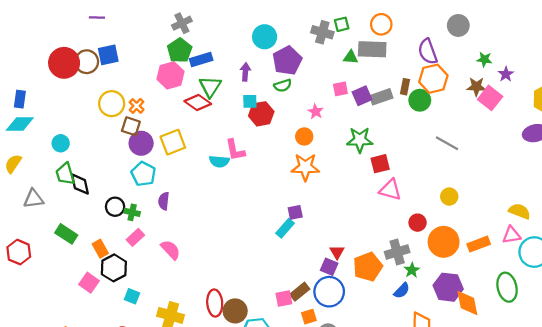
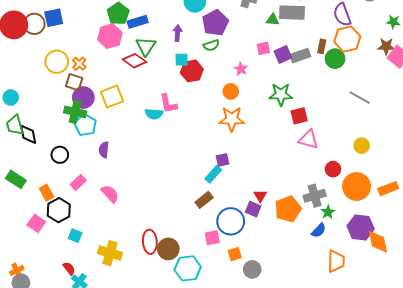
green cross: (132, 212) -> (75, 112), moved, size x1.5
brown rectangle: (300, 292) -> (204, 200), moved
blue circle: (329, 292) -> (231, 221), moved

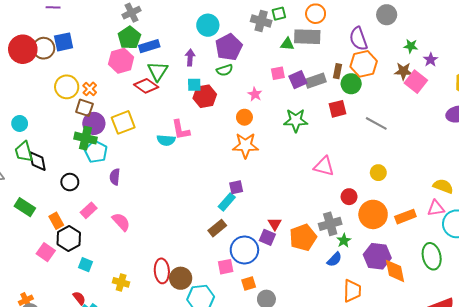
red square: (299, 116) -> (338, 109), moved
yellow cross: (110, 253) -> (121, 282), size x0.7

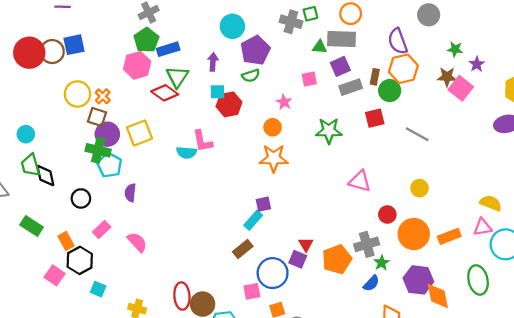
purple square: (298, 80) -> (340, 66), moved

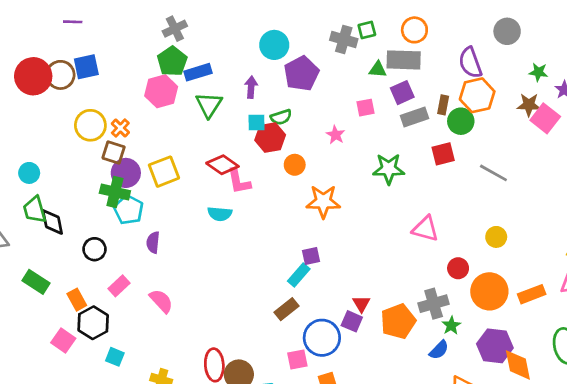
green semicircle: (251, 76) -> (281, 117), moved
red diamond: (165, 93) -> (222, 165), moved
orange circle: (273, 127) -> (295, 165), moved
cyan semicircle: (186, 153) -> (220, 214), moved

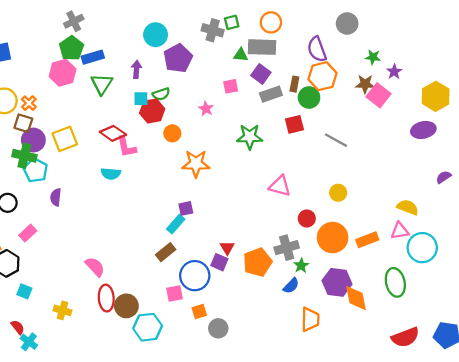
purple square: (402, 93) -> (261, 74), turned -30
pink semicircle: (161, 301) -> (95, 267), moved

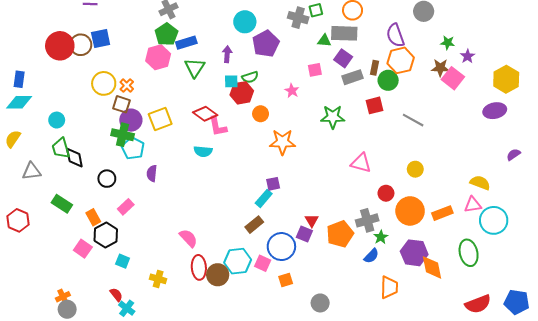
pink square: (175, 294) -> (263, 263), turned 35
cyan hexagon: (148, 327) -> (238, 261), moved
gray circle: (218, 328) -> (320, 303), moved

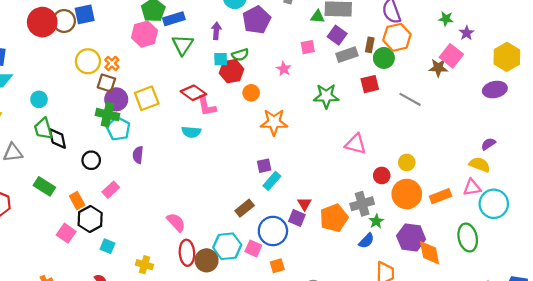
brown star: (440, 68) -> (438, 68), moved
purple semicircle: (514, 155) -> (488, 144), moved
yellow circle: (415, 169) -> (407, 162), moved
cyan rectangle: (264, 198) -> (272, 181), moved

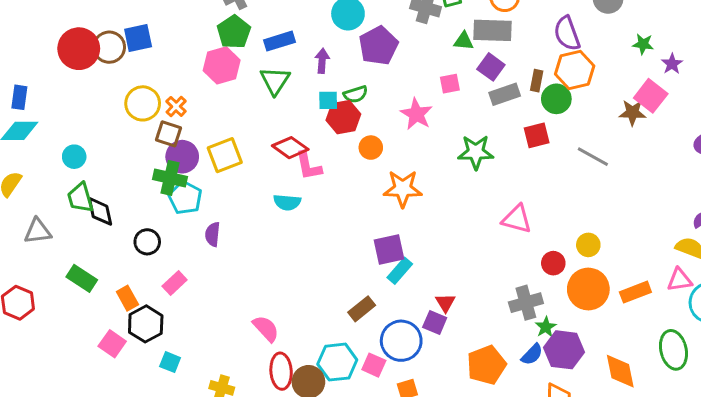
blue rectangle: (174, 19) -> (280, 41), moved
pink star: (284, 69) -> (416, 114), size x1.5
purple square: (264, 166) -> (389, 249), size x1.5
orange pentagon: (334, 218) -> (486, 365), moved
purple hexagon: (411, 238) -> (564, 350), moved

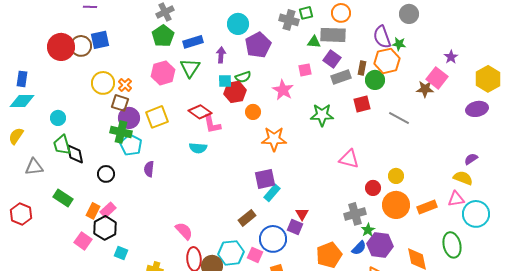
green star: (643, 44) -> (399, 44), moved
pink hexagon: (222, 65) -> (163, 73), moved
pink rectangle: (175, 283) -> (108, 210), moved
orange rectangle: (127, 298) -> (93, 211), turned 56

